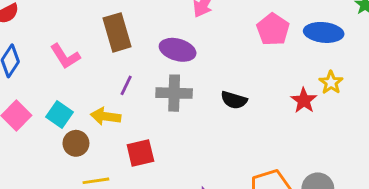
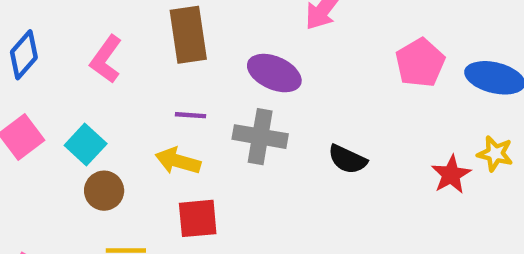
pink L-shape: (65, 56) -> (106, 59), turned 60
yellow star: (331, 83) -> (495, 154), turned -30
purple line: (126, 85) -> (191, 115), turned 60
yellow arrow: (106, 116) -> (178, 161), moved

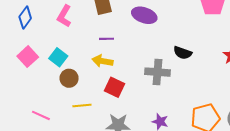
gray cross: (260, 137) -> (157, 72), moved
red square: (198, 218) -> (114, 87), turned 36

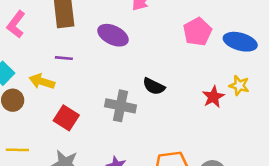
yellow arrow: (103, 61) -> (42, 82), moved
yellow line: (82, 105) -> (17, 150), moved

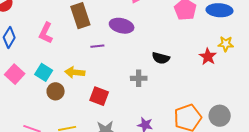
purple line: (64, 58) -> (97, 46), moved
gray cross: (121, 106) -> (139, 78), size x0.7

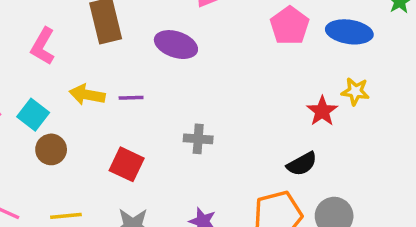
purple line: (97, 46) -> (131, 98), moved
black semicircle: (161, 58) -> (302, 164), moved, turned -48
yellow arrow: (75, 72) -> (87, 95), moved

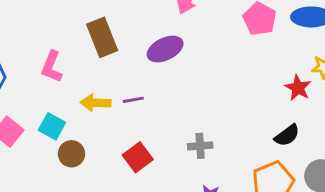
purple ellipse: (176, 45) -> (165, 49), turned -36
gray cross: (198, 139) -> (200, 146), moved
red square: (127, 164) -> (138, 157), turned 36

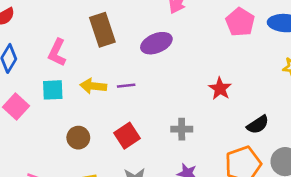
red star: (298, 88) -> (220, 89), moved
cyan square: (52, 126) -> (53, 90), moved, turned -35
brown circle: (71, 154) -> (78, 138), moved

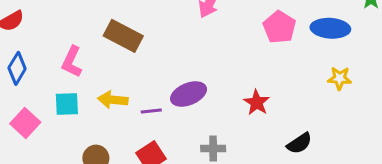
brown rectangle: (102, 30) -> (123, 36), turned -44
purple ellipse: (156, 43) -> (189, 94), moved
purple line: (126, 86) -> (151, 111), moved

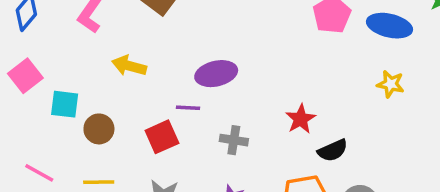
red star: (257, 103) -> (301, 119), moved
cyan square: (67, 104) -> (65, 104), moved
purple line: (151, 111) -> (188, 108), moved

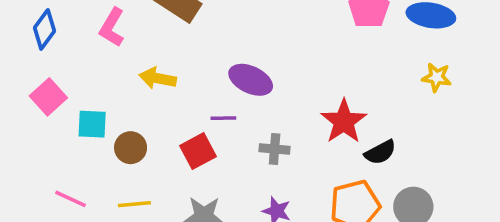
purple ellipse: (216, 74) -> (251, 80), turned 42
red star: (301, 119) -> (344, 121), size x1.4

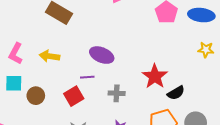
pink L-shape: (112, 27) -> (16, 54), moved

